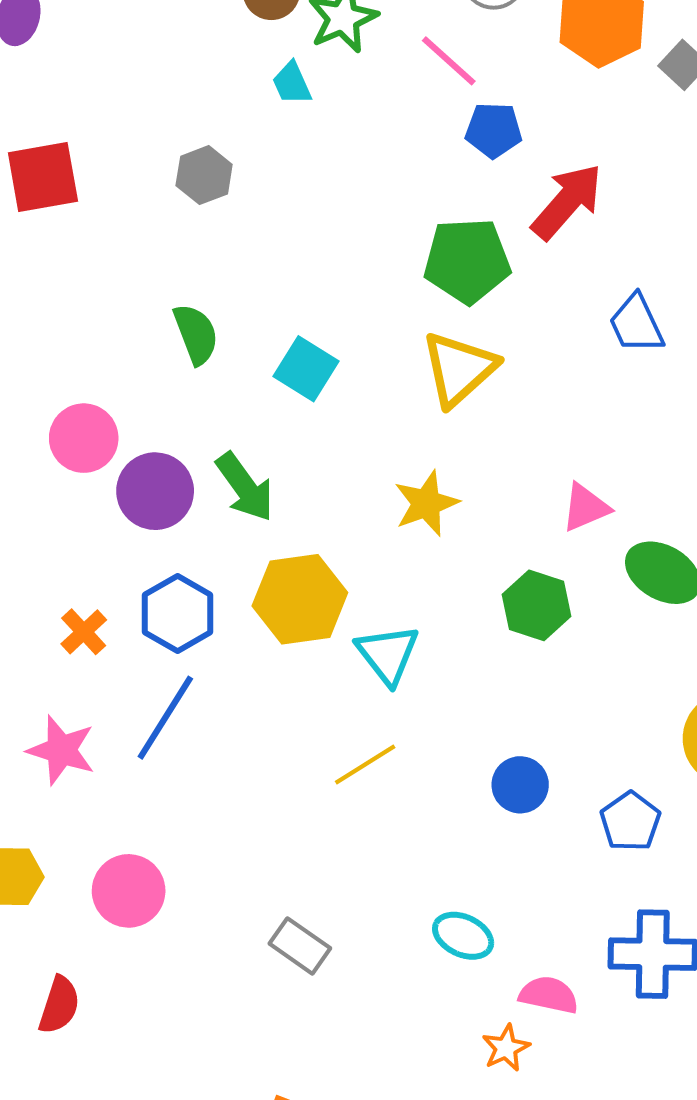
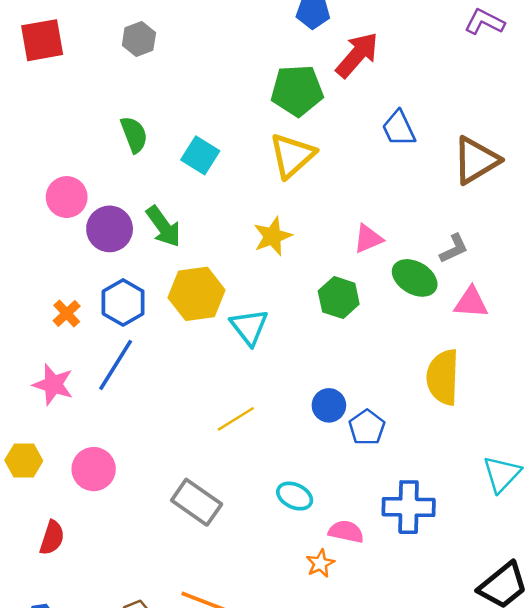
yellow line: (365, 764) -> (236, 419), moved
blue pentagon: (630, 822) -> (367, 427), moved
gray rectangle: (300, 946) -> (197, 502), size x1.4

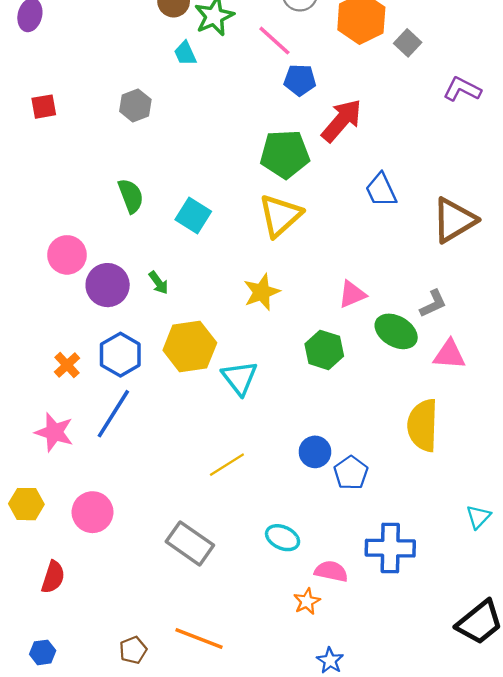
red square: (42, 40) -> (44, 107), size x0.6
green arrow: (163, 226) -> (159, 283), size x0.6
cyan triangle: (502, 474) -> (478, 517), size x0.7

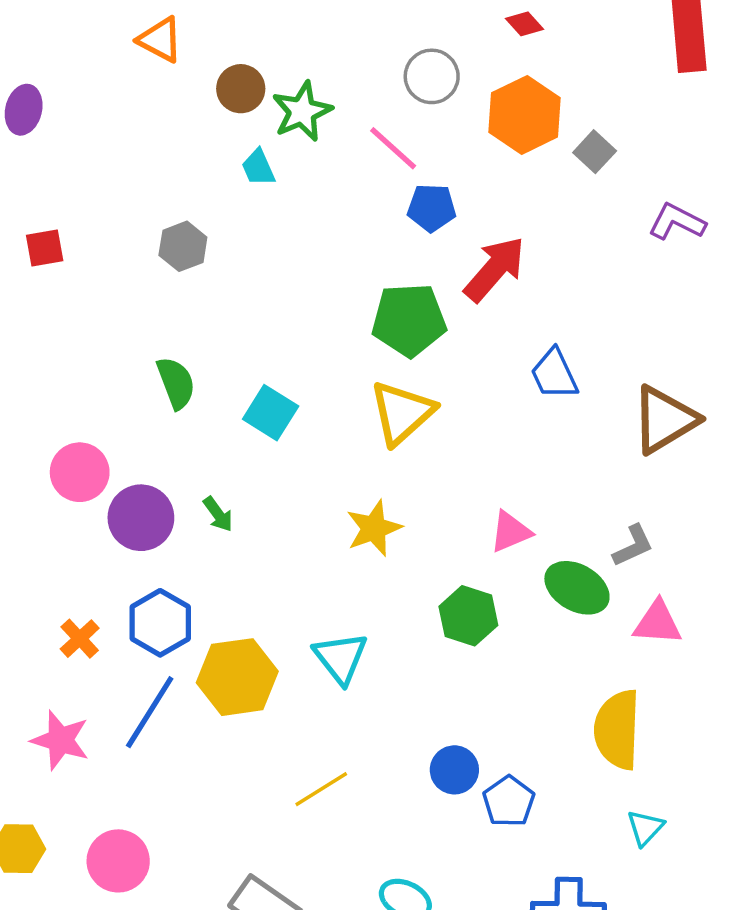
yellow hexagon: (190, 346) -> (237, 677), moved
cyan triangle: (478, 517) -> (645, 828), moved

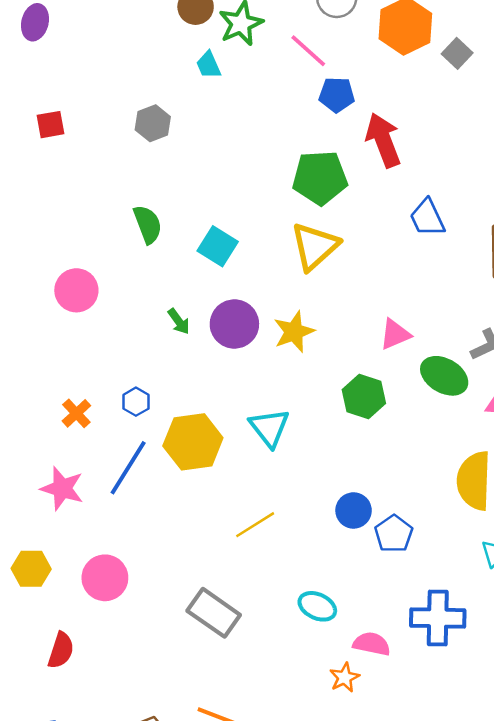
red arrow: (495, 269) -> (383, 140), turned -62
purple circle: (141, 518) -> (234, 324), moved
blue hexagon: (160, 623) -> (136, 402), size x0.6

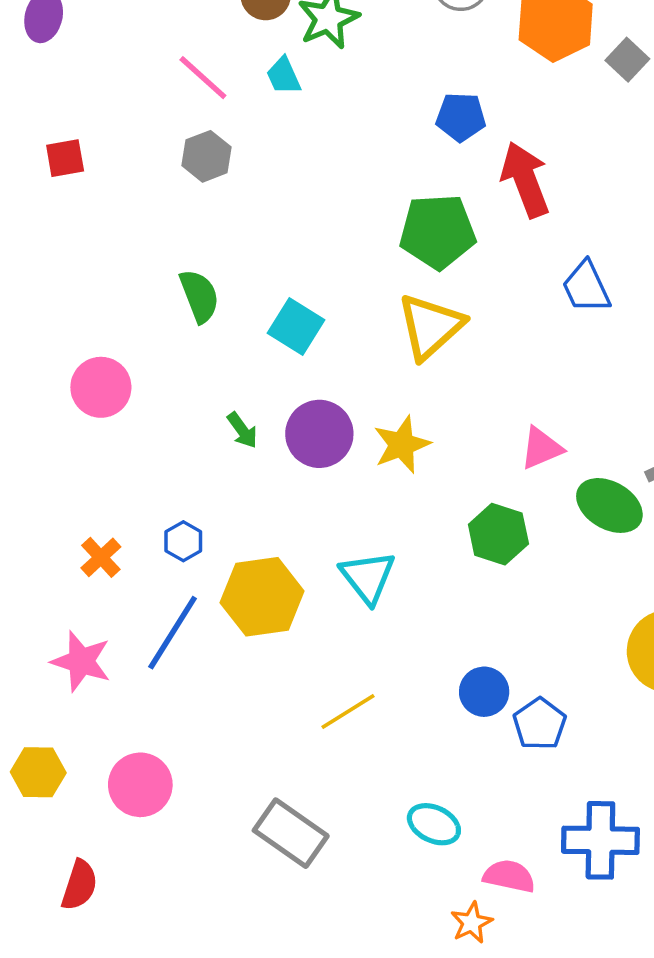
pink line: (308, 51) -> (203, 78), moved

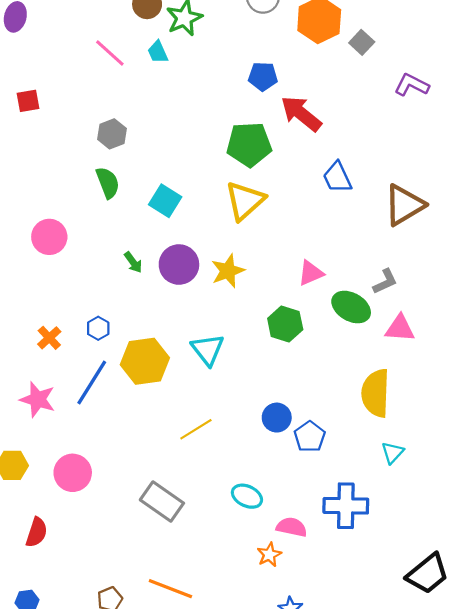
gray hexagon: (207, 156) -> (112, 134), moved
red arrow: (525, 180) -> (301, 114), turned -30

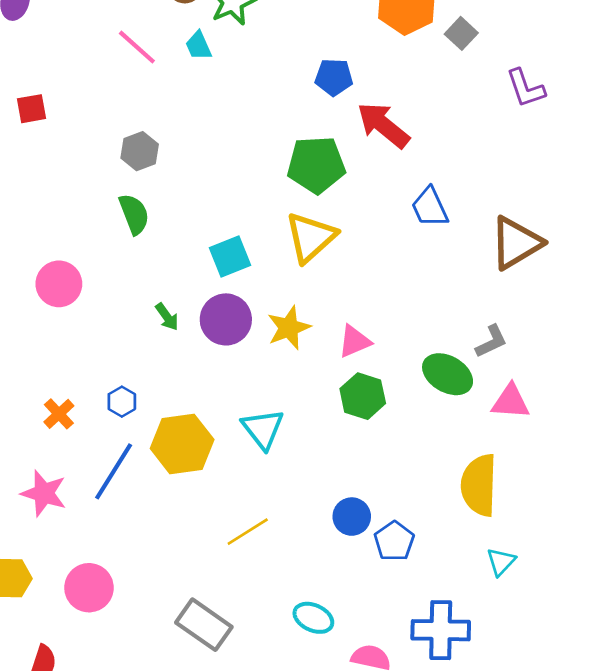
purple L-shape: (412, 85) -> (526, 88), turned -136
cyan square: (165, 201) -> (230, 257), moved, turned 36
pink triangle: (311, 273) -> (354, 341), moved

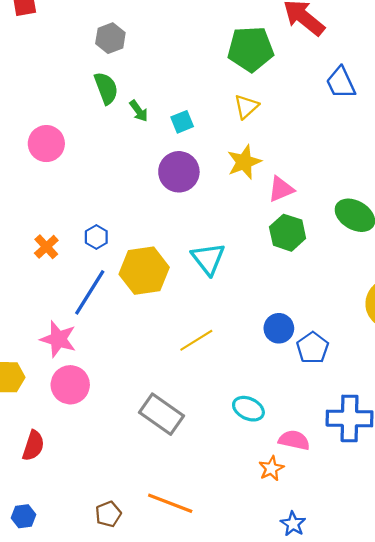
yellow triangle: (311, 237) -> (246, 107), size x0.6
cyan square: (230, 257) -> (182, 122), size x0.7
green arrow: (167, 317) -> (139, 111), moved
yellow star: (289, 328) -> (244, 162), moved
pink star: (44, 493) -> (58, 339), moved

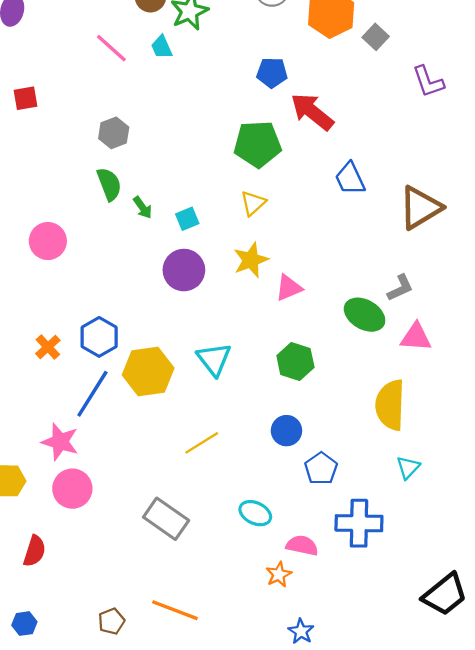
green hexagon: (288, 233) -> (295, 361), moved
blue hexagon: (96, 237) -> (99, 337), size x1.6
blue pentagon: (313, 348) -> (321, 469), moved

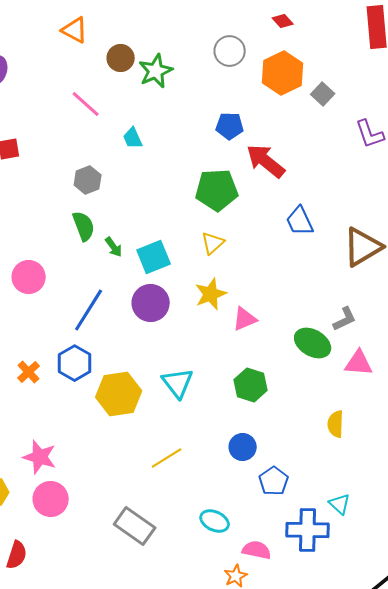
cyan trapezoid: (162, 47) -> (133, 138), moved
cyan square: (187, 219) -> (154, 257), size x1.6
blue line: (92, 394) -> (89, 310), moved
yellow semicircle: (390, 405) -> (336, 424), size x0.6
cyan triangle: (408, 467) -> (340, 504), moved, turned -30

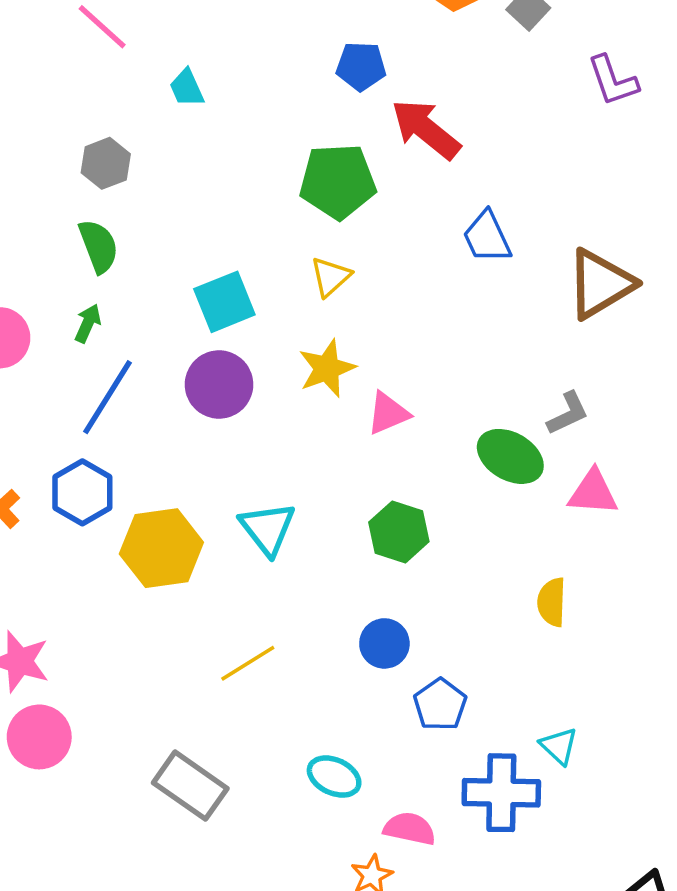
green arrow: (114, 247) -> (88, 323), moved, turned -120

